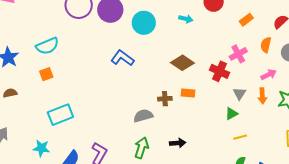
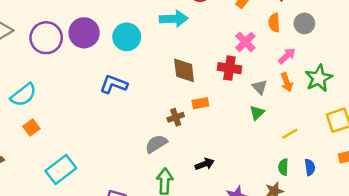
cyan arrow: (186, 19) -> (174, 19), size x1.6
brown diamond: (182, 63) -> (184, 70), turned 65
yellow line: (240, 137) -> (290, 134), moved

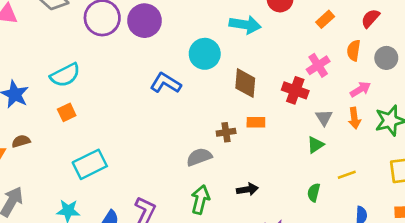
cyan circle: (127, 37) -> (205, 54), moved
green semicircle: (283, 167) -> (314, 192), moved

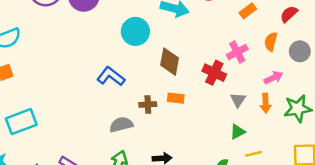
blue L-shape: (166, 83) -> (111, 76), moved
green triangle: (315, 145) -> (238, 132), moved

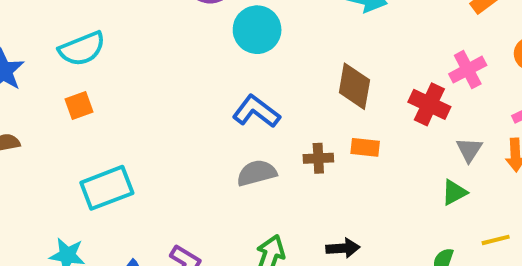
cyan circle: (135, 31) -> (257, 30), moved
gray semicircle: (121, 125) -> (257, 173), moved
green triangle: (238, 132) -> (454, 192), moved

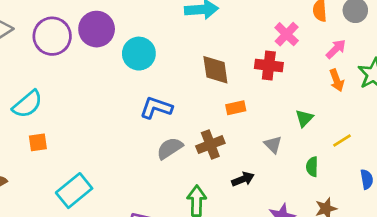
orange square: (79, 106) -> (38, 142), turned 30
gray triangle: (469, 150) -> (273, 144), moved
brown cross: (318, 158) -> (210, 145), moved, size x1.4

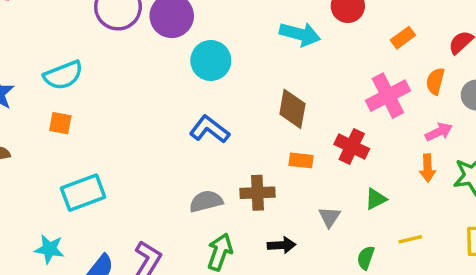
pink cross: (287, 34) -> (388, 96), size x1.4
red cross: (269, 65) -> (352, 147), moved
gray semicircle: (170, 148) -> (206, 201), moved

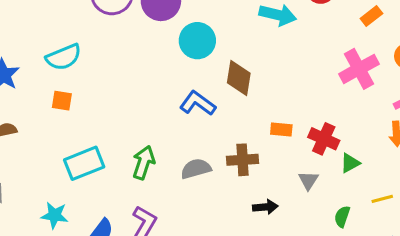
brown diamond: (292, 109) -> (239, 78), moved
red cross: (352, 147) -> (324, 139), moved
green arrow: (220, 252) -> (144, 163), moved

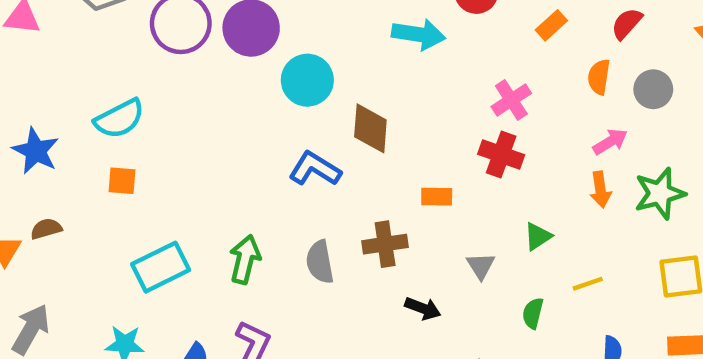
pink cross: (359, 69) -> (511, 100), moved, size x0.7
red cross: (324, 139) -> (501, 154), moved
gray semicircle: (196, 169) -> (320, 262), turned -80
black arrow: (265, 207) -> (423, 308), turned 30

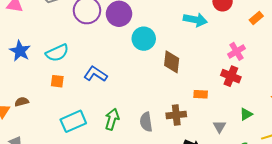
blue star: (36, 151) -> (20, 51), moved
blue L-shape: (315, 169) -> (95, 74), moved

